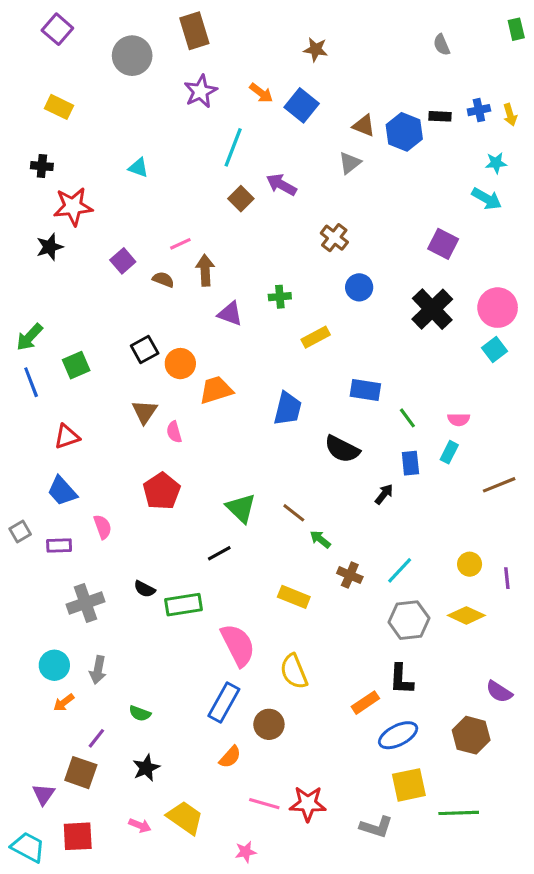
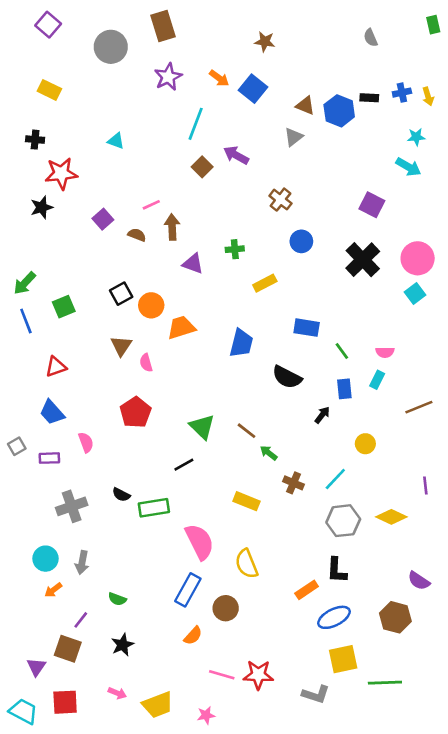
yellow circle: (470, 564) -> (365, 444), moved
yellow trapezoid: (185, 818) -> (158, 705), moved, turned 124

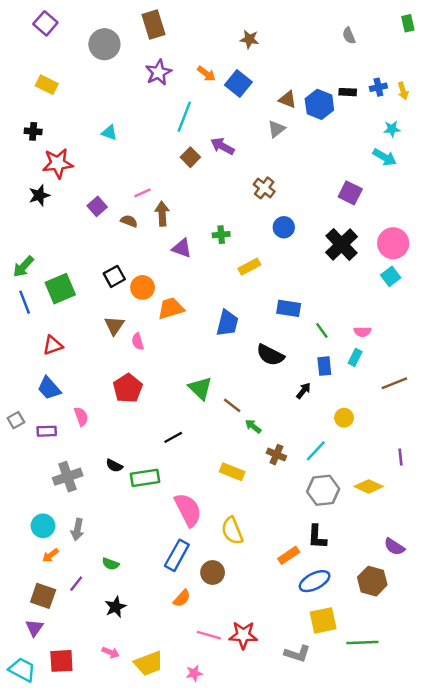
green square: (64, 307) -> (60, 289), size x1.4
green triangle: (202, 427) -> (200, 388), moved
brown square: (68, 649) -> (43, 596), moved

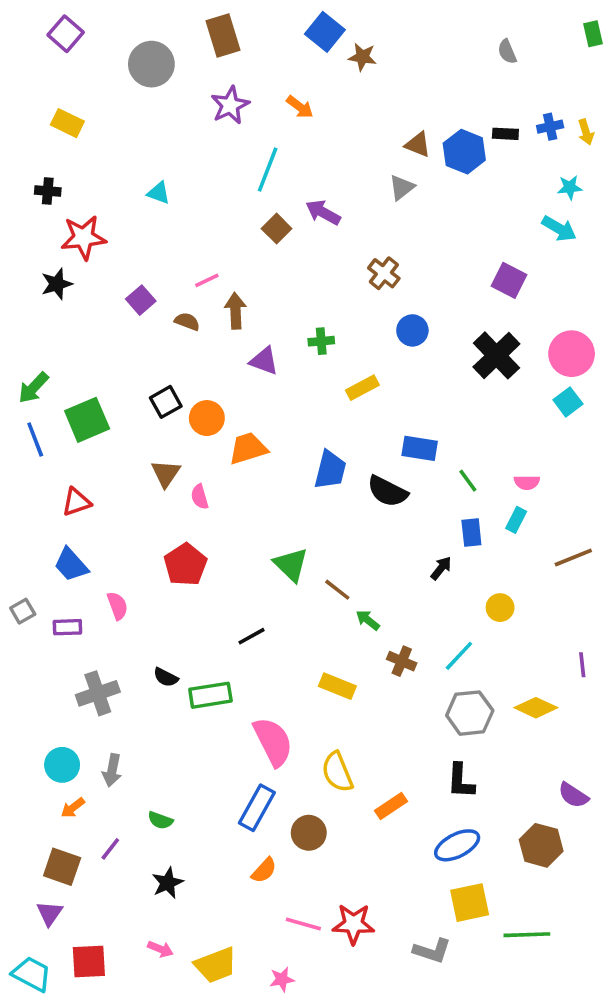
blue square: (238, 84) -> (325, 32), moved
black semicircle: (270, 355) -> (387, 491), moved
orange rectangle: (289, 555) -> (391, 806), moved

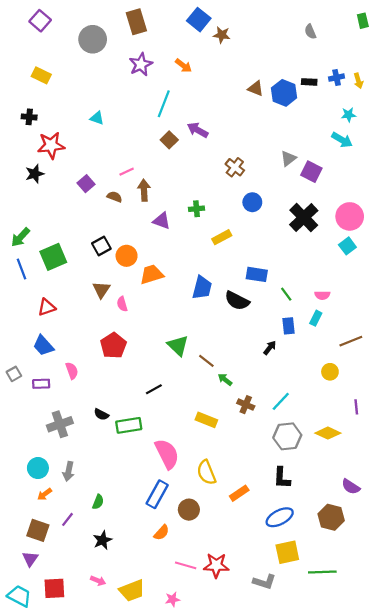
gray triangle: (402, 187) -> (288, 158), moved
yellow circle: (500, 608) -> (330, 372), moved
green semicircle: (160, 820) -> (98, 502), turned -88

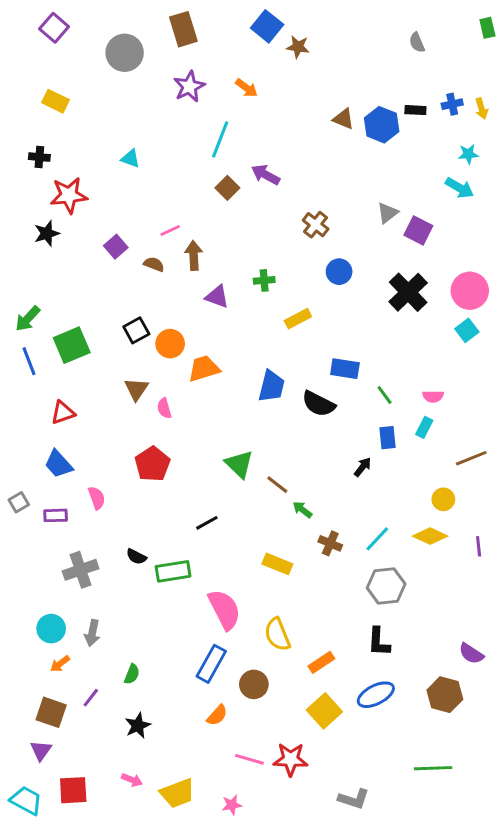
yellow diamond: (328, 433) -> (430, 536), moved
yellow square: (287, 552) -> (324, 711), moved, turned -30
gray L-shape: (264, 582) -> (354, 799), moved

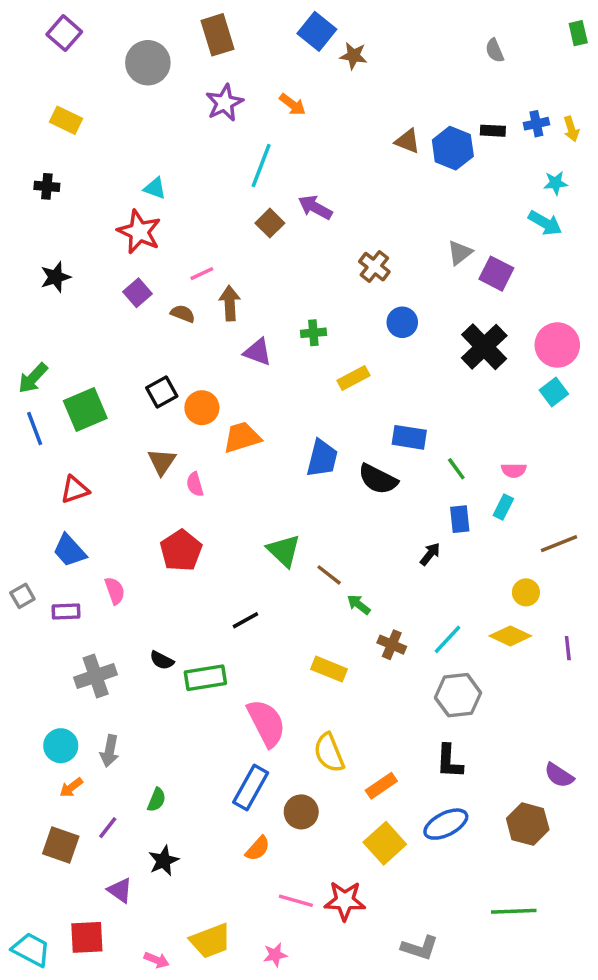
red star: (69, 195) -> (139, 232), moved, turned 30
purple triangle: (41, 751) -> (120, 890), moved, turned -30
pink arrow: (132, 780) -> (157, 960), moved

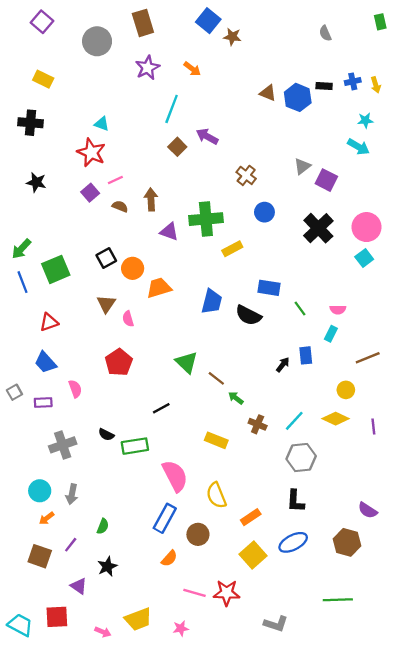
black cross: (47, 186) -> (31, 123), size x1.5
pink line: (202, 274) -> (115, 180), moved
black star: (56, 277) -> (36, 182), turned 30
green cross: (313, 333) -> (206, 219), size x2.0
blue rectangle: (460, 519) -> (306, 355), moved

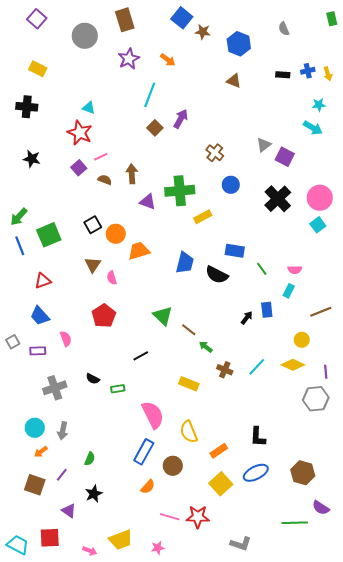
blue hexagon: (298, 97) -> (239, 44), moved
purple arrow: (207, 136) -> (181, 119), turned 90
green rectangle: (135, 446) -> (118, 389), size x0.6
gray hexagon: (301, 458) -> (316, 399), moved
purple semicircle: (368, 510) -> (321, 508), moved

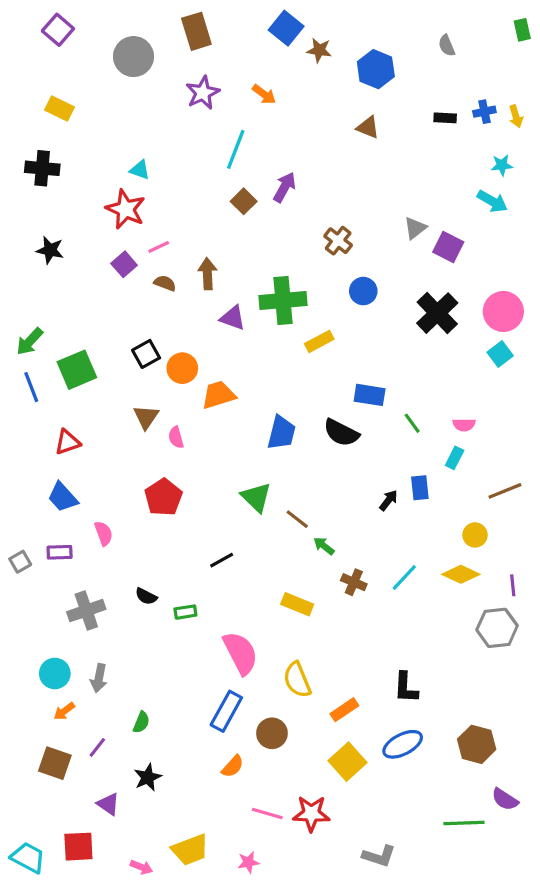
blue trapezoid: (185, 263) -> (281, 433), moved
gray square: (13, 342) -> (20, 562), moved

